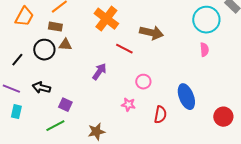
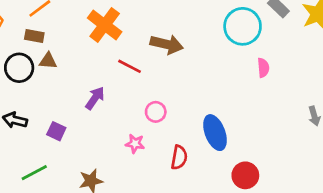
pink semicircle: (204, 50) -> (263, 68), moved
purple square: (65, 105) -> (56, 131), moved
red circle: (223, 117) -> (245, 175), moved

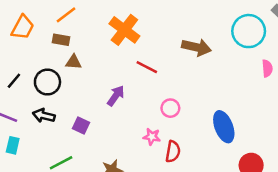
brown arrow: (167, 44) -> (196, 47), moved
black circle: (19, 68) -> (47, 82), moved
red semicircle: (179, 157) -> (173, 152), moved

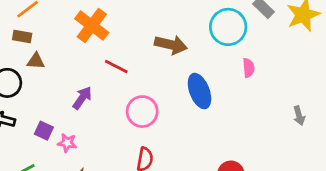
pink circle: (170, 108) -> (142, 112), size x1.5
blue ellipse: (224, 127) -> (199, 91), moved
pink star: (152, 137) -> (67, 143), moved

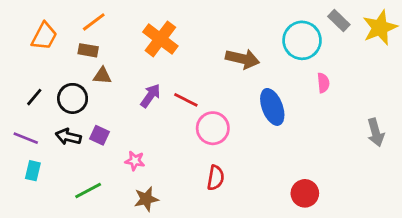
red line: (116, 67) -> (186, 100), moved
purple arrow: (82, 98) -> (150, 96), moved
gray arrow: (299, 116) -> (376, 132), size x1.4
purple square: (44, 131) -> (99, 135), moved

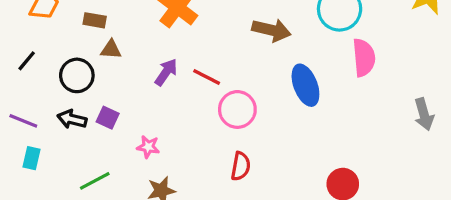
pink semicircle: (323, 83) -> (364, 58), size x1.6
black line: (34, 97) -> (27, 61), moved

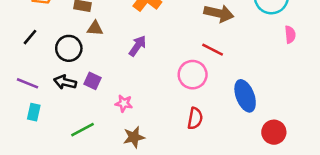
pink semicircle: (364, 58) -> (290, 35), size x0.6
red line: (207, 77) -> (213, 50), moved
blue ellipse: (305, 85) -> (245, 96), moved

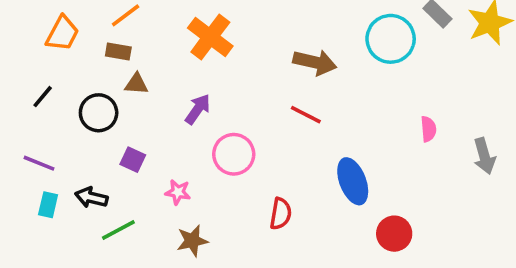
pink semicircle: (290, 35) -> (428, 129), moved
pink circle: (193, 75) -> (234, 154), moved
black arrow: (65, 82) -> (91, 197), moved

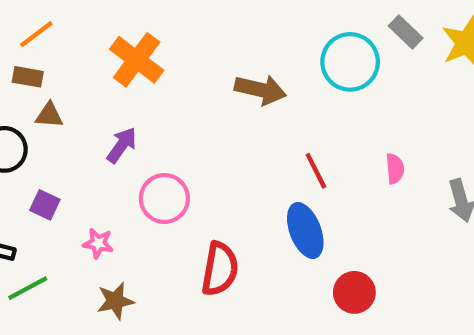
red line: (306, 115) -> (316, 171), moved, turned 36
red semicircle: (281, 214) -> (220, 269), size x1.4

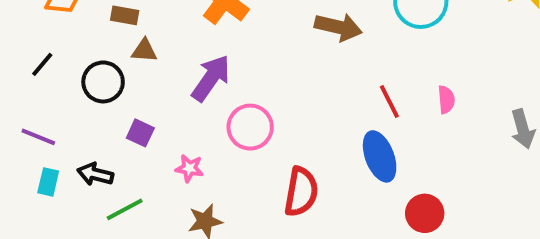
purple arrow: (122, 145) -> (211, 78), size x1.4
pink semicircle: (395, 169) -> (446, 100), moved

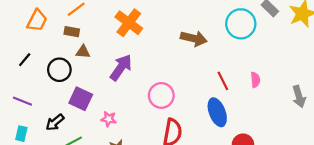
pink circle: (250, 127) -> (161, 95), moved
purple square: (140, 133) -> (81, 99), size x1.5
black arrow: (95, 174) -> (55, 122), turned -54
cyan rectangle: (48, 182) -> (21, 134), moved

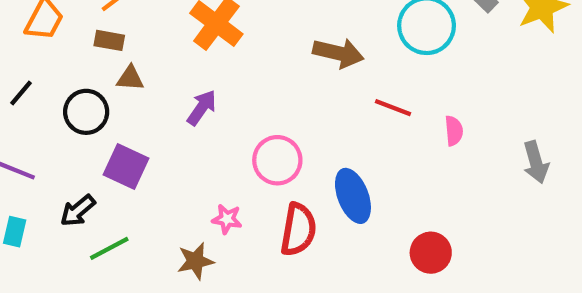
purple arrow: (121, 67) -> (202, 108), size x0.7
red line: (223, 81) -> (393, 108), moved, turned -42
blue ellipse: (217, 112) -> (353, 196), moved
pink star: (109, 119) -> (227, 219), moved

